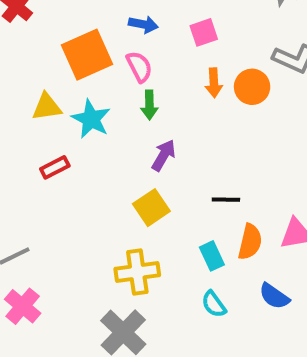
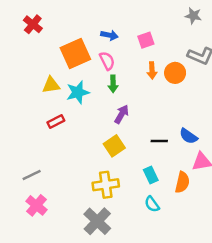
cyan star: (91, 119) -> (78, 92), turned 30
orange semicircle: (250, 242) -> (182, 182), moved
blue semicircle: (274, 296) -> (188, 136), moved

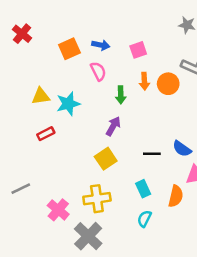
orange square: (75, 53) -> (69, 49), moved, size x0.7
green arrow: (113, 84) -> (121, 95), moved
cyan semicircle: (152, 204) -> (144, 219), turned 63
pink cross: (36, 205) -> (58, 210), moved

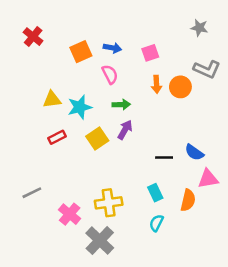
green arrow: (121, 95) -> (121, 105), moved, turned -91
yellow square: (106, 159) -> (97, 139), moved

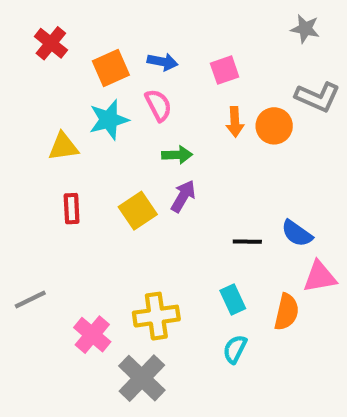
red cross: (33, 37) -> (51, 43), moved
cyan star: (80, 107) -> (109, 120), moved
red rectangle: (57, 137) -> (72, 209), turned -66

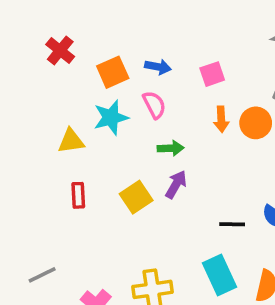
cyan rectangle: (233, 300) -> (219, 275), size x1.5

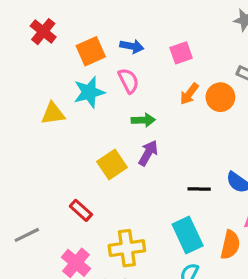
orange arrow: (221, 119) -> (189, 94), turned 40
red rectangle: (78, 195) -> (81, 210), moved, turned -45

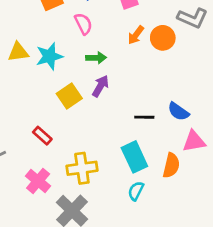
cyan star: (89, 92) -> (49, 56), moved

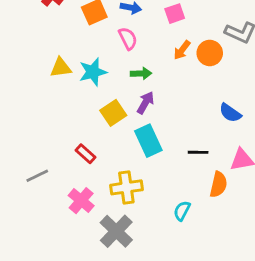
blue semicircle: (178, 112) -> (230, 113), moved
black line: (144, 117) -> (198, 152), moved
cyan rectangle: (134, 157) -> (148, 141), moved

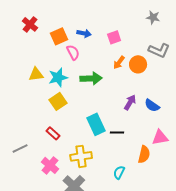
pink semicircle: (128, 38) -> (73, 52), moved
green arrow: (141, 73) -> (91, 78), size x1.5
purple arrow: (145, 103) -> (130, 102), moved
yellow square: (113, 113) -> (58, 101), moved
black line: (198, 152) -> (117, 132), moved

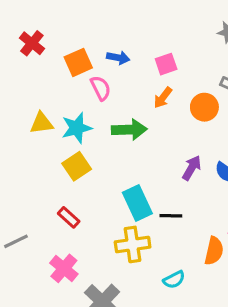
orange arrow: (119, 62) -> (163, 98), moved
yellow cross: (81, 156) -> (133, 244), moved
cyan semicircle: (119, 172) -> (174, 280), turned -144

